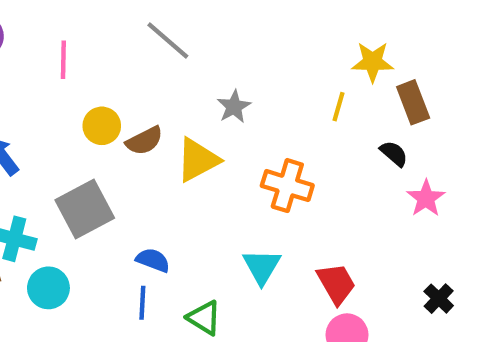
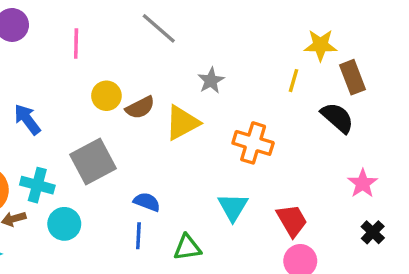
black semicircle: (394, 154) -> (337, 118), size x1.5
pink star: (426, 198) -> (363, 183), moved
green triangle: (204, 318) -> (187, 247), turned -40

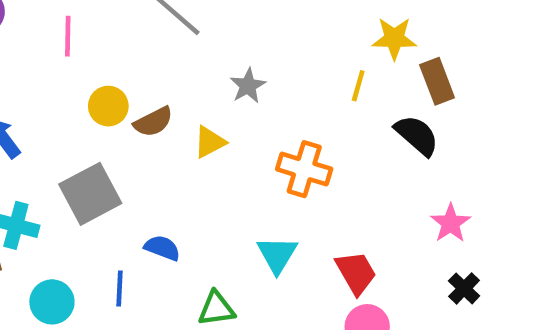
yellow triangle: (182, 123) -> (210, 142), size x0.7
cyan circle: (64, 224) -> (52, 302), moved
blue line: (138, 236) -> (120, 288), moved

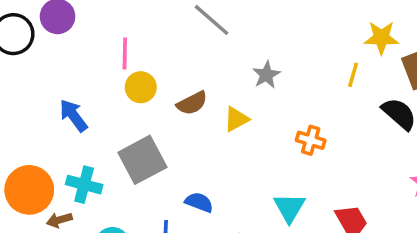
pink line: (68, 36) -> (125, 54), moved
yellow circle: (108, 106) -> (141, 87), moved
orange cross: (304, 169) -> (311, 140), size x0.7

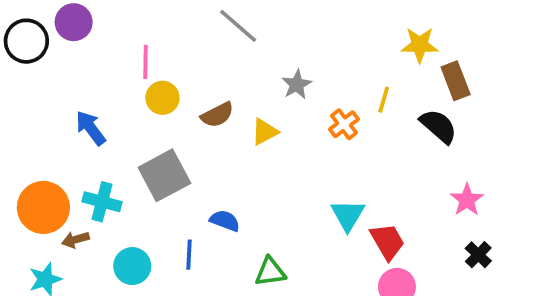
yellow line: (353, 75) -> (384, 100), moved
orange cross: (311, 140) -> (344, 124), moved, turned 36
cyan triangle: (289, 208) -> (348, 215), moved

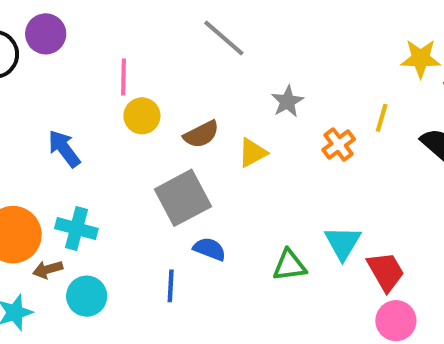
gray square: (164, 175) -> (183, 198), moved
cyan circle: (132, 266) -> (87, 296), moved
green triangle: (270, 272) -> (289, 265), moved

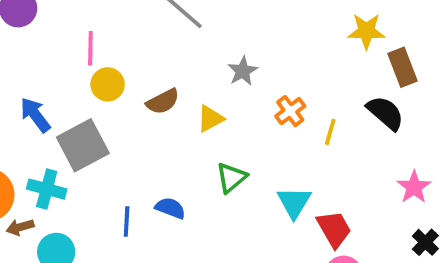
yellow line: (382, 118) -> (330, 132), moved
gray square: (183, 198) -> (83, 145), moved
green triangle: (289, 265) -> (231, 178), moved, turned -32
blue line: (171, 286) -> (127, 221), moved

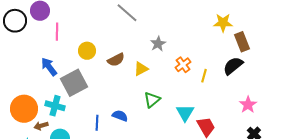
pink line: (90, 48) -> (57, 32), moved
black semicircle: (385, 113) -> (233, 66), turned -80

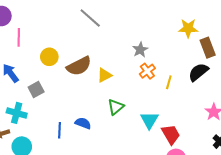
gray star: (158, 44) -> (140, 50), moved
brown semicircle: (116, 60) -> (79, 66), size x1.4
gray square: (74, 83) -> (36, 89), size x0.6

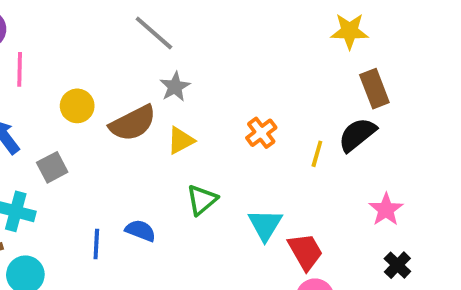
yellow star: (188, 28) -> (350, 31), moved
gray star: (140, 50) -> (175, 87), moved
yellow line: (169, 82) -> (317, 154), moved

